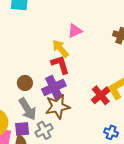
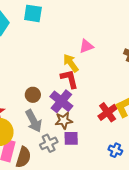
purple cross: (54, 87) -> (61, 101), turned -30
brown star: (58, 107) -> (64, 121), size x0.7
purple square: (22, 129) -> (71, 138), moved

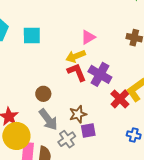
cyan square: (33, 13) -> (32, 36), moved
yellow arrow: (71, 63) -> (76, 56), turned -66
purple cross: (61, 101) -> (100, 74), moved

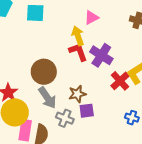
yellow arrow: (76, 56) -> (78, 36), turned 90
brown circle: (43, 94) -> (44, 72), size x1.6
gray cross: (67, 139) -> (65, 118), turned -36

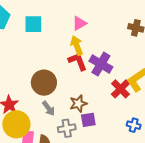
pink triangle: (91, 18) -> (79, 23), moved
gray arrow: (47, 98) -> (49, 108), size x0.7
gray cross: (65, 118) -> (67, 128), turned -30

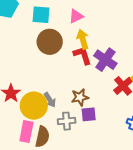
pink triangle: (79, 23) -> (76, 16), moved
brown circle: (44, 83) -> (50, 42), moved
yellow circle: (16, 124) -> (34, 106), moved

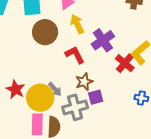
red L-shape: (82, 55) -> (75, 55), moved
purple cross: (105, 60) -> (103, 40), turned 30
gray cross: (67, 121) -> (75, 107), size x1.4

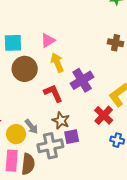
red cross: (125, 63) -> (104, 115), moved
brown star: (84, 82) -> (61, 121), turned -30
yellow circle: (40, 98) -> (16, 134), size x0.7

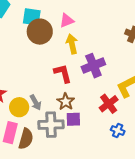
brown circle: (25, 69) -> (40, 32), moved

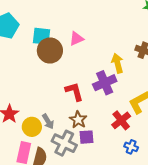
yellow arrow: (72, 44) -> (117, 63), moved
gray cross: (51, 125) -> (64, 143), turned 30

